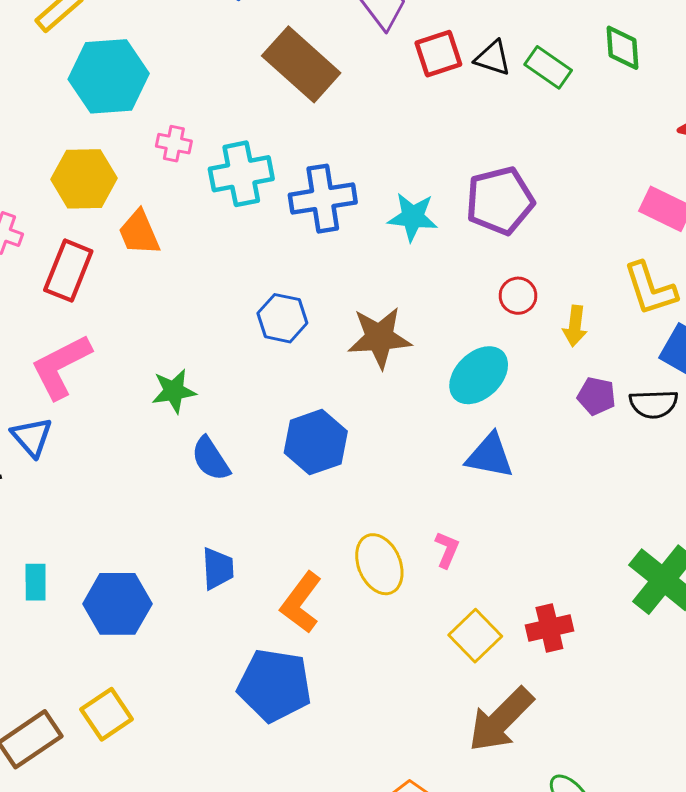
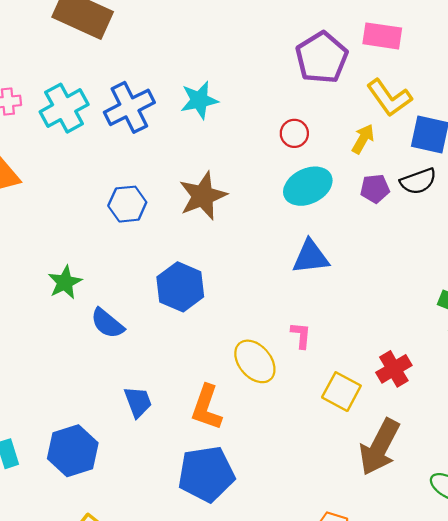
purple pentagon: (500, 201) -> (322, 58), moved
yellow arrow: (575, 326) -> (363, 139), moved, turned -140
cyan ellipse: (479, 375) -> (308, 186), moved, turned 36

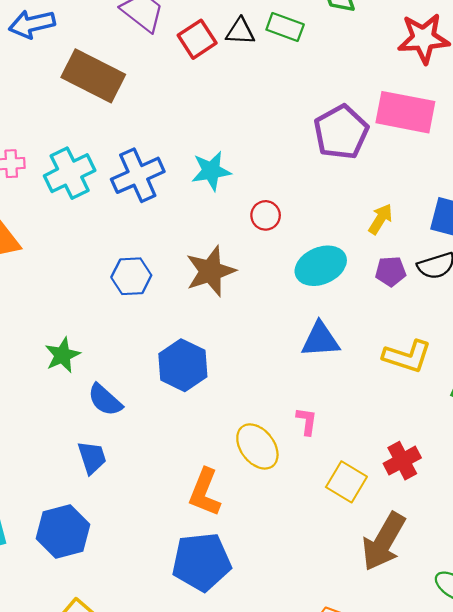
pink rectangle: (382, 36) -> (405, 112), size x1.4
yellow L-shape: (389, 98) -> (407, 356), moved, turned -39
red circle: (294, 133) -> (266, 215), moved
blue trapezoid: (138, 402) -> (92, 458), moved

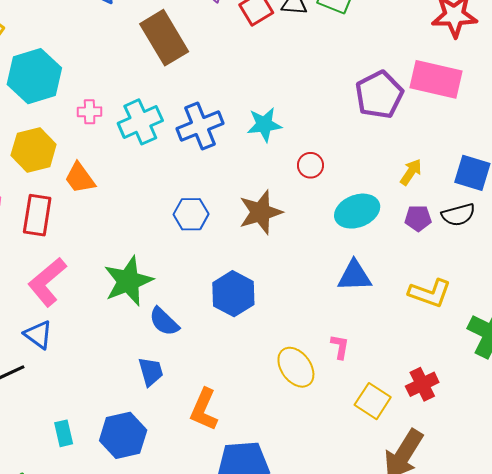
brown rectangle: (93, 76) -> (164, 38), turned 30
green star: (62, 355) -> (128, 281), size x1.6
orange L-shape: (205, 492) -> (204, 410), moved

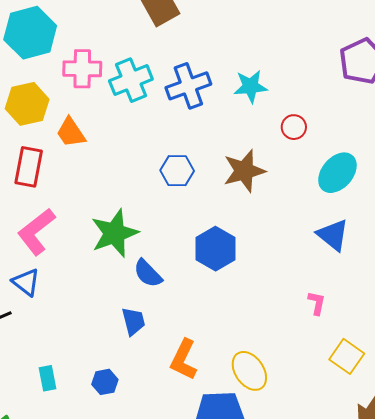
pink cross: (90, 112) -> (82, 69), size x1.6
cyan ellipse: (357, 211) -> (337, 173), turned -30
blue triangle: (354, 276) -> (333, 235), turned 39
yellow ellipse: (296, 367) -> (249, 371), moved
blue hexagon: (123, 435) -> (105, 382), size x0.6

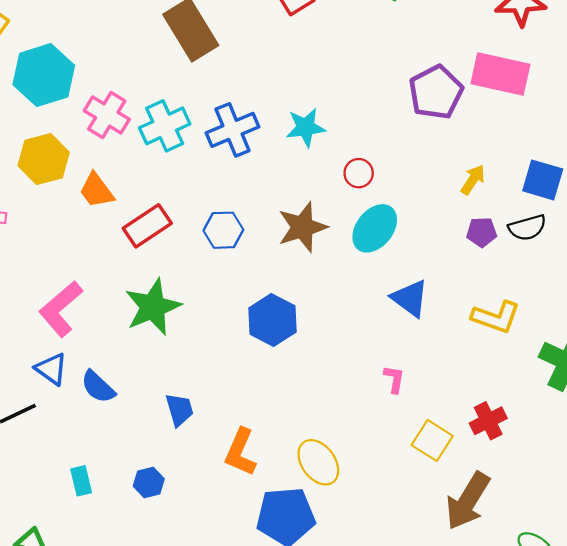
pink cross: (82, 69) -> (107, 115), turned 33
red rectangle: (29, 167) -> (147, 226), moved, turned 48
cyan ellipse: (337, 173) -> (375, 228), moved
blue semicircle: (148, 273) -> (98, 387), moved

